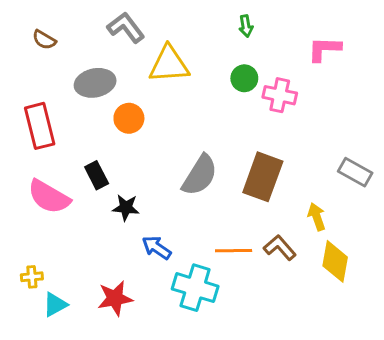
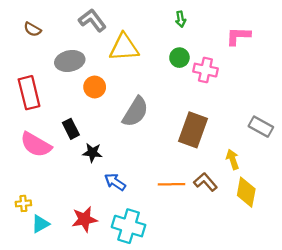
gray semicircle: (200, 175) -> (135, 112), moved
cyan cross: (195, 288) -> (129, 226), moved

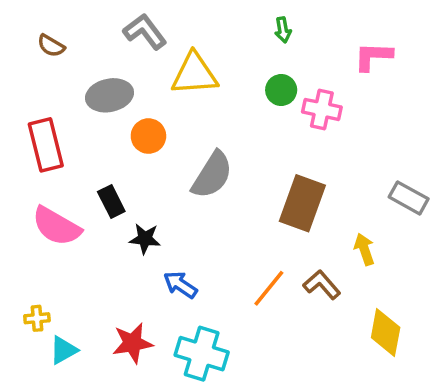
orange line: (172, 184) -> (269, 288), turned -50
yellow diamond: (246, 192) -> (386, 332), moved

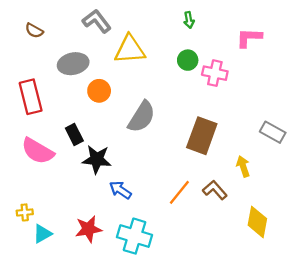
black star: (145, 239) -> (97, 159), size x1.4

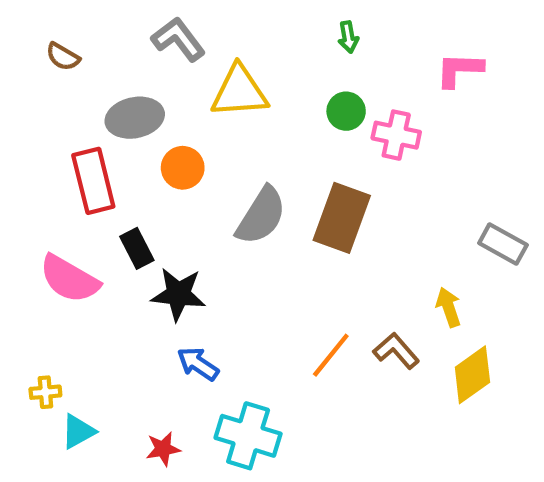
red rectangle: (31, 97) -> (93, 181), moved
brown rectangle: (202, 136) -> (342, 218), moved
blue arrow: (120, 190) -> (198, 364), moved
yellow diamond: (257, 222) -> (472, 375), moved, turned 44
red star: (88, 229) -> (163, 449), moved, size x0.7

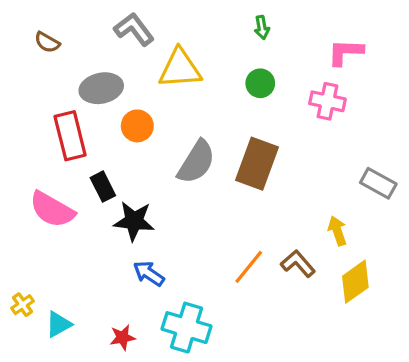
pink cross: (396, 135) -> (327, 101), moved
yellow cross: (45, 392) -> (23, 305), moved, turned -30

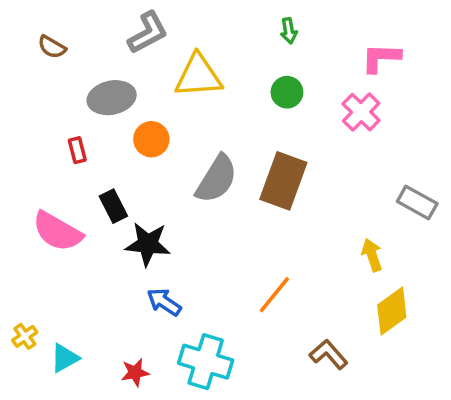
gray L-shape: (134, 29) -> (148, 33), turned 99
pink cross: (327, 101) -> (361, 112), turned 32
red rectangle: (70, 136) -> (77, 150), size x0.5
brown L-shape: (298, 264) -> (329, 354), moved

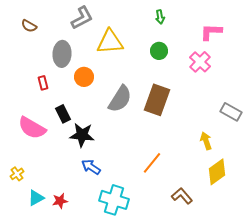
gray ellipse: (112, 98) -> (62, 54), turned -75
yellow cross: (25, 336) -> (17, 174), moved
red star: (135, 372) -> (60, 201), moved

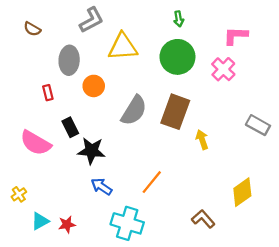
green circle: (159, 51) -> (177, 57), size x1.8
yellow arrow: (206, 141) -> (202, 140), moved
orange line: (152, 163) -> (152, 182), moved

